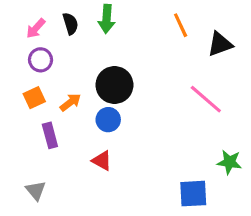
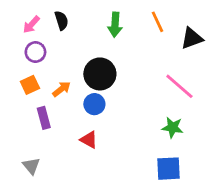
green arrow: (107, 19) -> (115, 25), moved
green star: (229, 162) -> (173, 127), moved

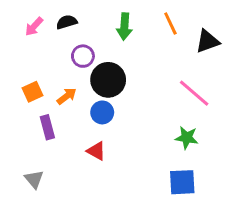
black semicircle: (62, 20) -> (67, 22), turned -90
purple circle: (35, 52) -> (83, 56), moved

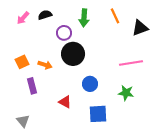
purple circle: (83, 56) -> (64, 33), moved
pink line: (194, 93) -> (131, 63), turned -50
orange arrow: (67, 96) -> (45, 65), turned 56
blue circle: (102, 112) -> (90, 84), moved
blue square: (182, 182) -> (98, 114), moved

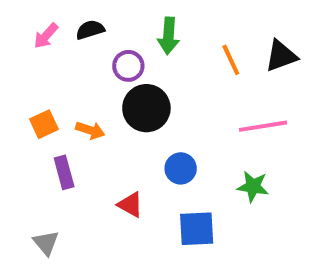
orange line: (115, 16) -> (231, 60), moved

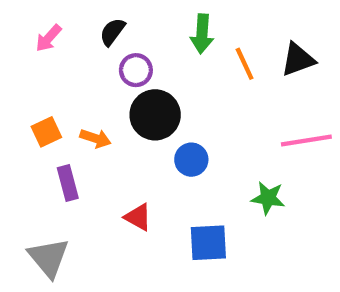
black semicircle: (90, 30) -> (112, 32), moved, turned -36
green arrow: (169, 36) -> (202, 34), moved
pink line: (263, 126) -> (306, 140), moved
blue circle: (181, 168) -> (191, 160), moved
gray triangle: (46, 243) -> (49, 258), size x1.5

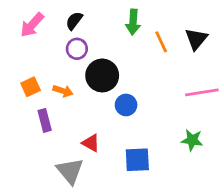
pink arrow: (49, 38) -> (32, 25), size x1.4
black triangle: (298, 59) -> (196, 39), turned -30
purple circle: (136, 70) -> (77, 49), moved
green star: (268, 198) -> (192, 140), moved
gray triangle: (49, 258) -> (70, 171), moved

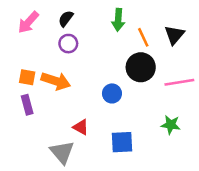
black circle: (102, 75) -> (141, 67), moved
orange square: (31, 87) -> (27, 77), turned 35
orange arrow: (63, 91) -> (56, 81), size x1.6
purple rectangle: (45, 120) -> (27, 105), moved

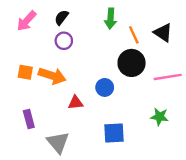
black triangle: (174, 35) -> (163, 33), turned -36
purple rectangle: (27, 105) -> (29, 119), moved
red triangle: (81, 127) -> (75, 103), moved, turned -35

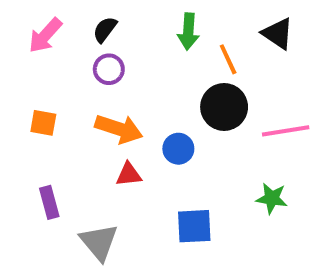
black triangle: (163, 33) -> (278, 33), moved
orange arrow: (52, 76) -> (119, 129), moved

